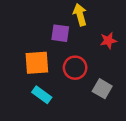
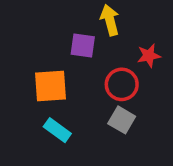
red circle: (75, 68) -> (122, 84), moved
gray square: (102, 89) -> (122, 120), moved

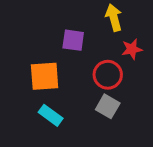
yellow arrow: (110, 20) -> (114, 18), moved

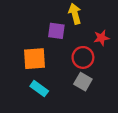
yellow arrow: (114, 18) -> (75, 14), moved

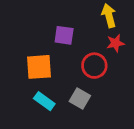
yellow arrow: (75, 14) -> (109, 16), moved
gray square: (83, 82) -> (80, 98), moved

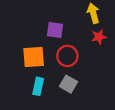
red circle: (94, 66) -> (67, 56), moved
cyan rectangle: (44, 101) -> (38, 86), turned 66

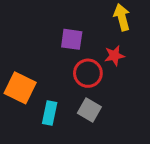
red star: (99, 37) -> (114, 56), moved
orange square: (34, 57) -> (20, 88), moved, turned 30

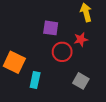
gray square: (89, 110) -> (81, 81), moved

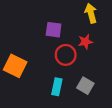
cyan rectangle: (35, 80) -> (57, 87), moved

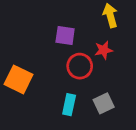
gray square: (85, 86) -> (104, 103), turned 35

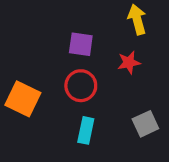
red circle: (80, 66) -> (81, 86), moved
gray square: (104, 103) -> (145, 124), moved

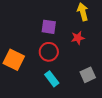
cyan rectangle: (86, 130) -> (52, 79), turned -49

